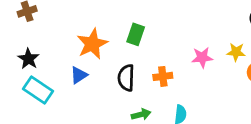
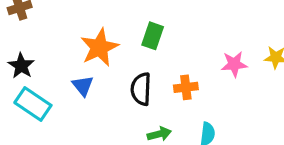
blue triangle: (79, 75) -> (83, 86), turned -36

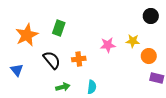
blue triangle: (83, 86) -> (17, 70), moved
black semicircle: (141, 89) -> (52, 60), turned 138

